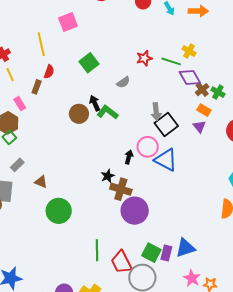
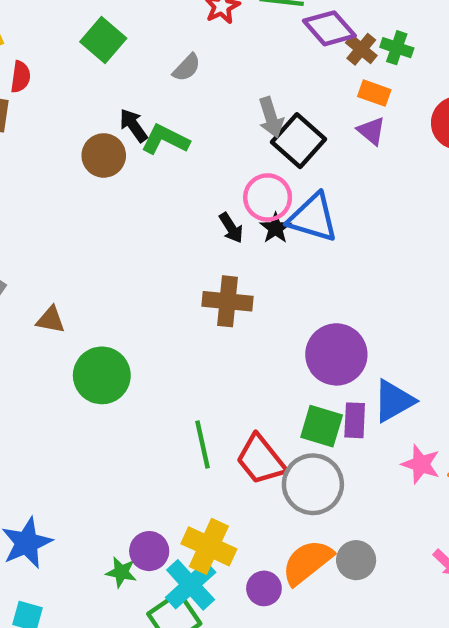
black arrow: (129, 157) -> (231, 228), turned 144
black star: (108, 176) -> (276, 228), moved
purple circle: (135, 211) -> (336, 354), moved

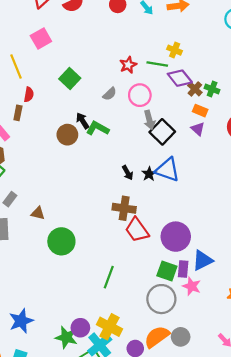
pink circle: (268, 197) -> (140, 95), moved
green line: (202, 444) -> (109, 277), turned 30
red trapezoid: (261, 460) -> (137, 230), moved
pink star: (421, 464) -> (192, 286), moved
green star: (121, 572) -> (66, 337), size x1.5

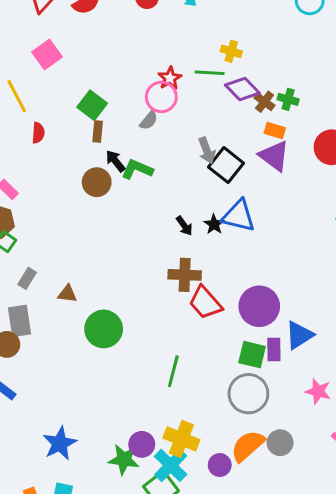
pink circle: (140, 95) -> (161, 97), moved
brown rectangle: (18, 113) -> (98, 131), moved
purple triangle: (198, 129) -> (274, 156), size x1.6
pink star: (192, 286) -> (318, 391), moved

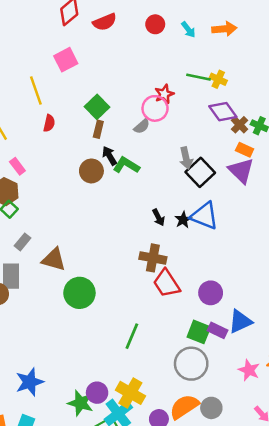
green line: (210, 73) -> (199, 77), moved
brown triangle: (67, 294) -> (54, 259), size x1.5
purple circle: (259, 306) -> (211, 293), size x0.7
purple rectangle: (274, 349) -> (217, 330), turned -72

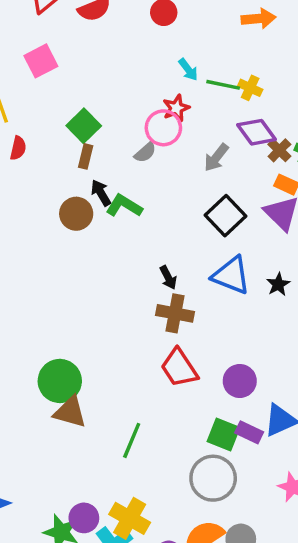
cyan arrow: (188, 30) -> (188, 70), moved
gray arrow: (186, 158) -> (216, 157), moved, turned 50
black star: (183, 220) -> (278, 284), moved
brown cross: (153, 258) -> (175, 313), moved
brown triangle: (54, 259) -> (70, 412), moved

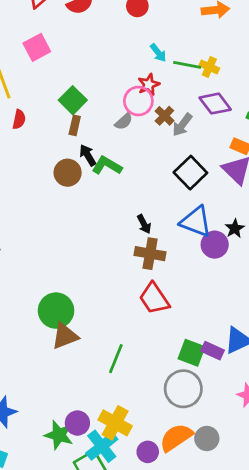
brown cross: (279, 150) -> (164, 116), moved
purple circle: (240, 381) -> (215, 245), moved
brown triangle: (70, 412) -> (65, 336), turned -36

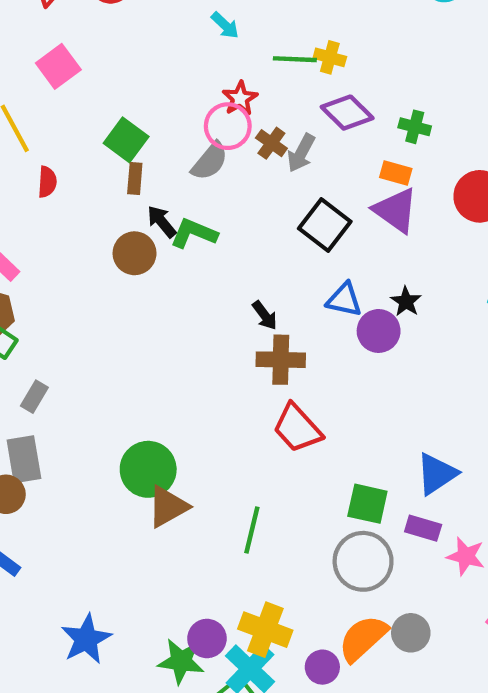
cyan arrow: (158, 53) -> (225, 25), moved
gray semicircle: (124, 121) -> (210, 161), size x1.4
blue triangle: (196, 222) -> (344, 300), size x0.7
purple rectangle: (213, 351) -> (423, 528), moved

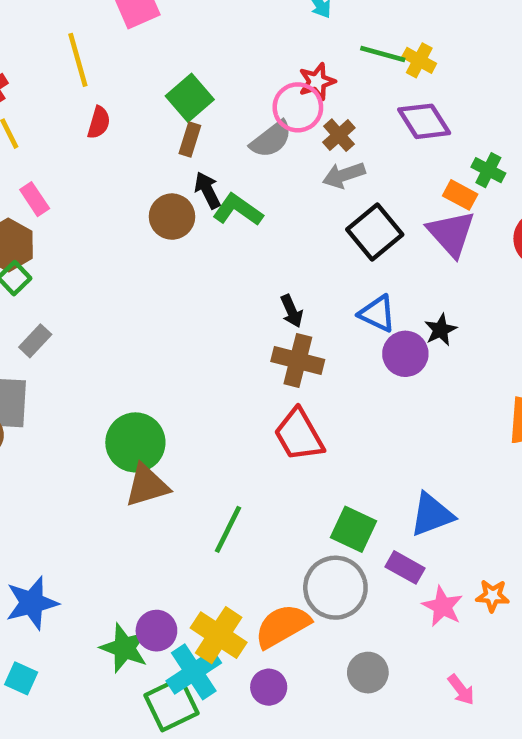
green cross: (415, 127) -> (488, 170), moved
gray arrow: (301, 153) -> (344, 175), moved, turned 30
orange semicircle: (363, 638) -> (282, 626), moved

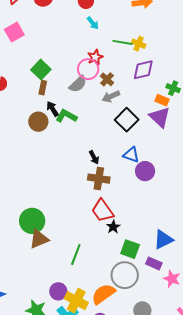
purple diamond: (424, 121) -> (143, 70), turned -65
black star: (441, 330) -> (113, 227), moved
purple circle: (156, 631) -> (58, 291), moved

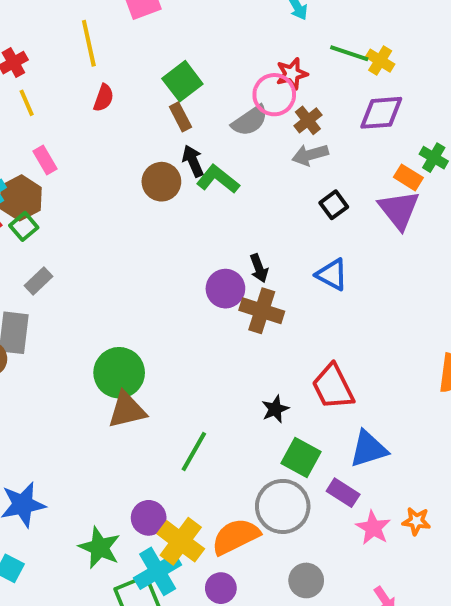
brown rectangle: (43, 88) -> (180, 117), turned -48
black square: (127, 120) -> (334, 205), size x0.6
purple circle: (145, 171) -> (225, 289), moved
red trapezoid: (102, 211) -> (333, 387), moved

